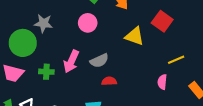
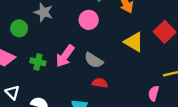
green circle: (23, 43) -> (19, 28), size x0.6
gray semicircle: (99, 61) -> (94, 60), turned 48

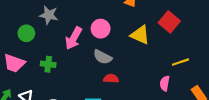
pink circle: (89, 20) -> (101, 29), moved
pink arrow: (65, 56) -> (74, 38), moved

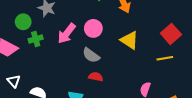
red square: (169, 22) -> (171, 34), moved
yellow line: (180, 62) -> (165, 58), moved
green cross: (48, 64) -> (36, 39), moved, turned -32

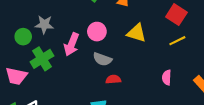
green circle: (23, 22) -> (23, 37), moved
green cross: (36, 39) -> (42, 59), size x1.5

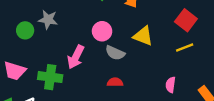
pink arrow: (72, 44) -> (76, 57), moved
green cross: (42, 59) -> (50, 77), moved, turned 35
gray semicircle: (102, 59) -> (115, 53), moved

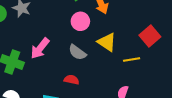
pink circle: (102, 31) -> (80, 21), moved
yellow line: (185, 47) -> (132, 60), moved

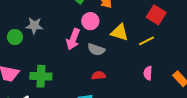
pink arrow: (40, 48) -> (73, 39), moved

